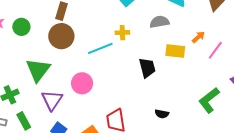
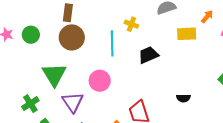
yellow cross: (122, 33) -> (131, 24), turned 32
cyan line: (100, 48) -> (112, 43), turned -60
black trapezoid: (147, 68) -> (148, 55), moved, turned -90

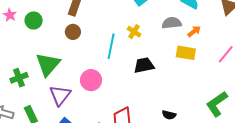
orange arrow: (207, 17) -> (194, 31), moved
brown circle: (72, 37) -> (73, 32), size x0.6
green cross: (30, 104) -> (19, 78), moved

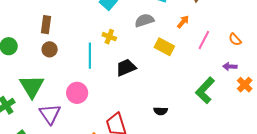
orange arrow: (194, 31) -> (183, 22), moved
yellow rectangle: (186, 53) -> (164, 47), turned 30

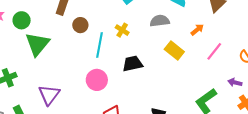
brown circle: (50, 49) -> (80, 25), moved
green triangle: (32, 86) -> (37, 44), moved
pink circle: (77, 93) -> (97, 80), moved

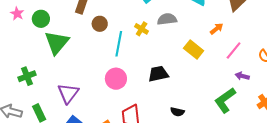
gray semicircle: (160, 21) -> (167, 19), moved
black trapezoid: (133, 64) -> (158, 74), moved
purple arrow: (235, 82) -> (242, 76), moved

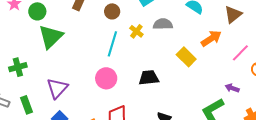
brown circle: (100, 24) -> (112, 11), moved
orange arrow: (217, 29) -> (211, 38), size x1.5
pink line: (234, 51) -> (240, 53), moved

